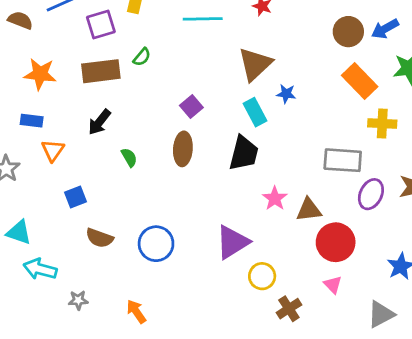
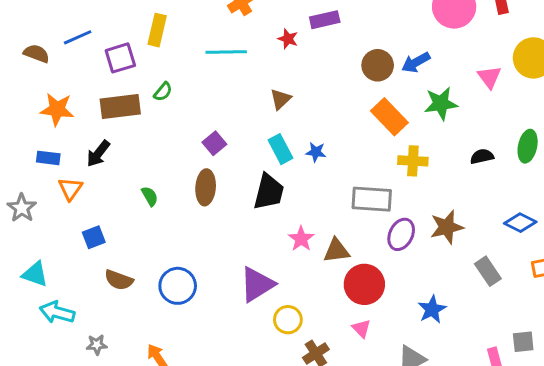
brown triangle: (255, 64) -> (281, 99), size x0.6
blue star: (286, 94) -> (316, 152), moved
black arrow: (99, 122) -> (98, 154), moved

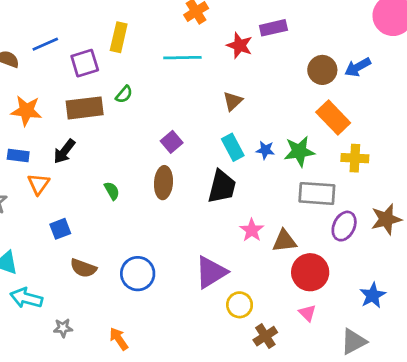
red star: (288, 39) -> (240, 45), size x1.4
green star: (441, 104) -> (299, 151), moved

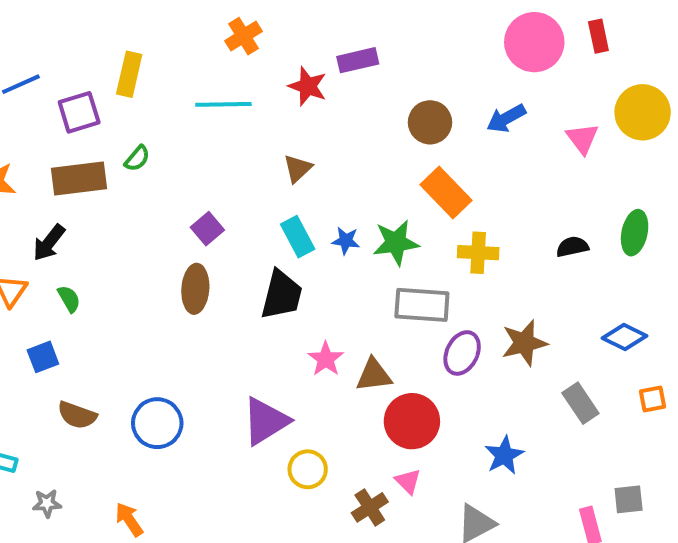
blue arrow: (358, 67) -> (506, 118), moved
green semicircle: (112, 191) -> (69, 299), moved
brown cross: (265, 336) -> (370, 507), moved

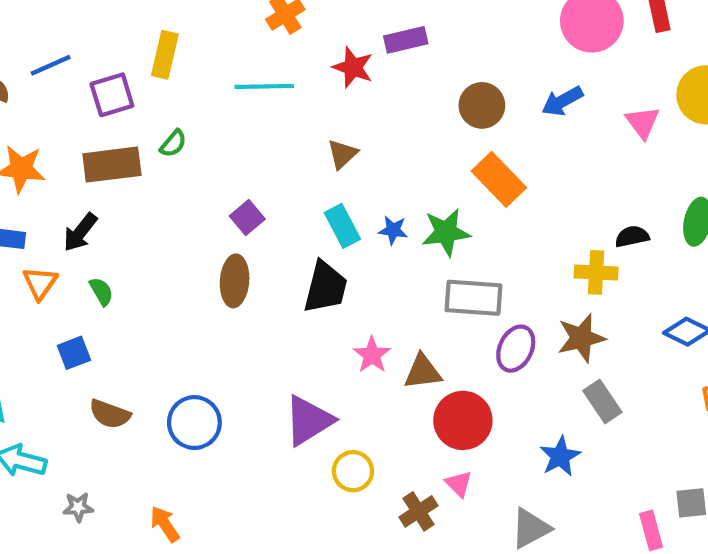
yellow cross: (478, 253) -> (596, 272), moved
gray rectangle: (580, 403) -> (602, 401), moved

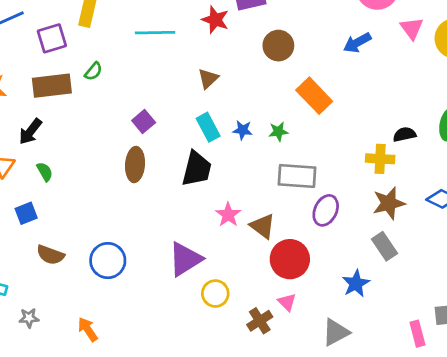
brown circle: (482, 105) -> (278, 46), moved
pink triangle: (643, 122) -> (412, 28), moved
green star: (446, 232) -> (278, 132), size x0.6
brown star: (581, 338) -> (389, 203), moved
brown triangle: (423, 372) -> (263, 226), turned 44

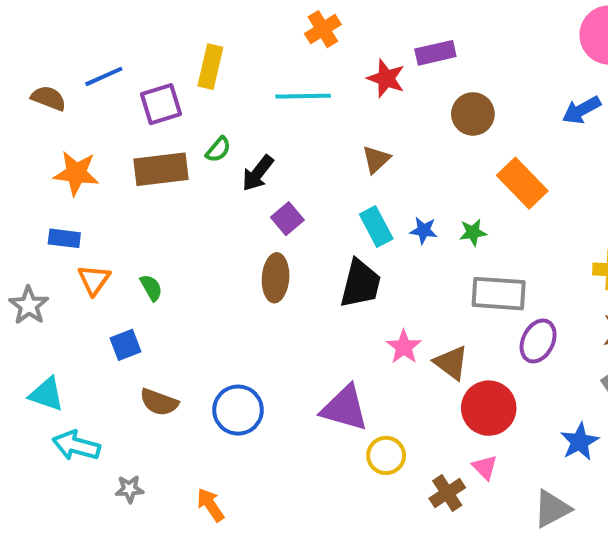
black arrow: (30, 132) -> (258, 173), moved
purple triangle: (185, 259) -> (345, 408), turned 48

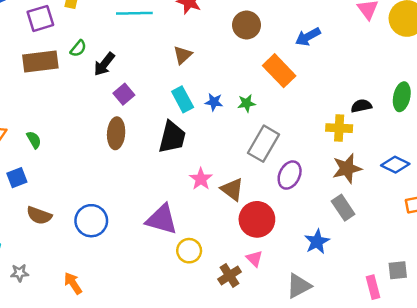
blue arrow: (581, 110) -> (308, 37), moved
gray rectangle: (499, 294) -> (263, 144), turned -64

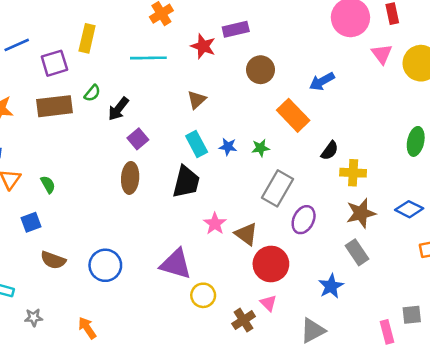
black semicircle: (361, 106) -> (330, 151), moved, turned 138

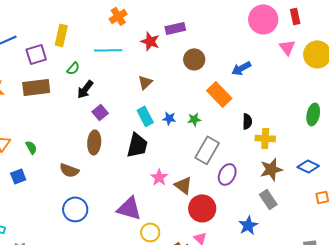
green semicircle: (92, 93) -> (73, 68), moved
black semicircle: (330, 151) -> (247, 121), turned -35
brown semicircle: (53, 260) -> (69, 170), moved

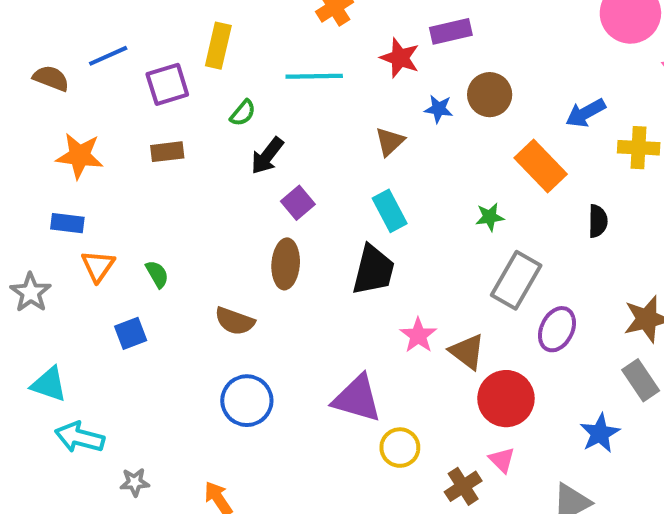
brown rectangle: (36, 87) -> (167, 152), size x0.6
blue star: (169, 118) -> (439, 109), moved
yellow cross: (265, 138) -> (639, 148), moved

